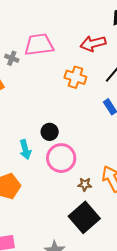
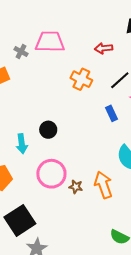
red arrow: (93, 44) -> (104, 48), size x0.7
pink circle: (61, 158) -> (51, 174), moved
black square: (84, 217) -> (20, 220), moved

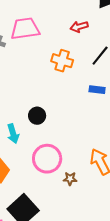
blue rectangle: (112, 113) -> (97, 90), turned -49
brown star: (76, 187) -> (70, 179), moved

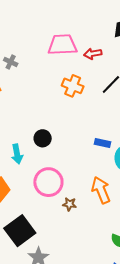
pink trapezoid: (25, 29) -> (62, 45), moved
blue rectangle: (97, 90) -> (102, 143), moved

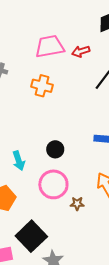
orange cross: (73, 86) -> (42, 86), moved
black circle: (43, 138) -> (55, 149), moved

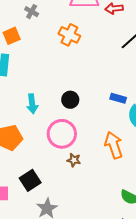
brown star: (77, 204) -> (74, 160), moved
black square: (31, 236) -> (30, 180), size x0.7

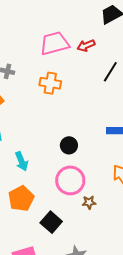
cyan arrow: (32, 104) -> (22, 161), moved
black square: (30, 180) -> (51, 222), moved

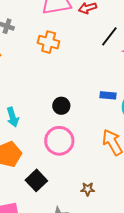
brown star: (89, 202) -> (88, 189), moved

